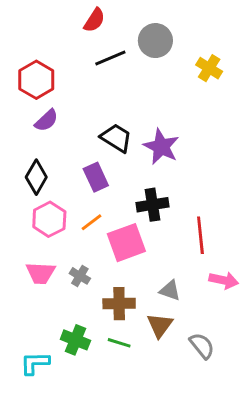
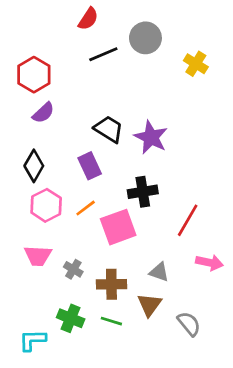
red line: (200, 235) -> (188, 220), turned 36
gray cross: (80, 276) -> (73, 269), moved

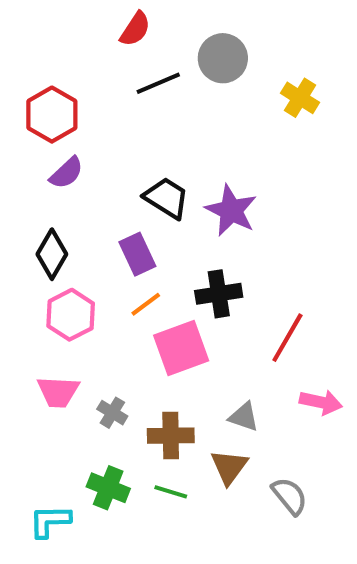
orange line: (86, 208) -> (146, 304), moved

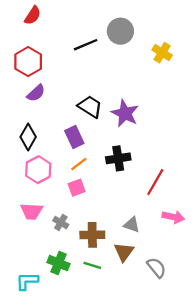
red semicircle: (135, 29) -> (33, 15), moved
pink square: (181, 348) -> (77, 188), moved, size x0.6

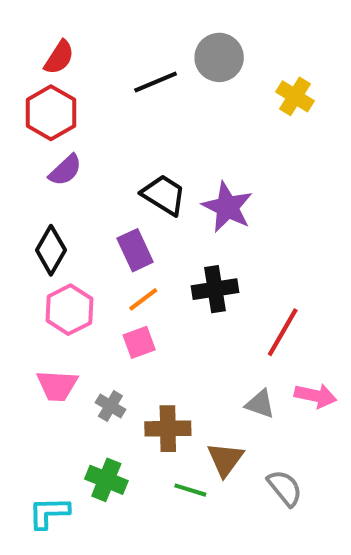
red semicircle: (33, 15) -> (59, 57), moved
gray triangle: (132, 225) -> (260, 404), moved
green line: (92, 265) -> (190, 490), moved

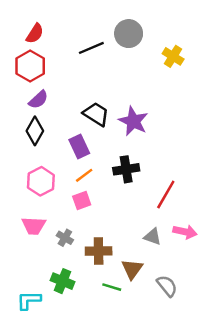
black diamond: (51, 250) -> (35, 131), moved

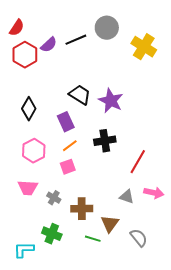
red semicircle: (35, 34) -> (17, 28), moved
yellow cross: (173, 56) -> (144, 47), size x1.4
purple semicircle: (38, 100) -> (49, 45), moved

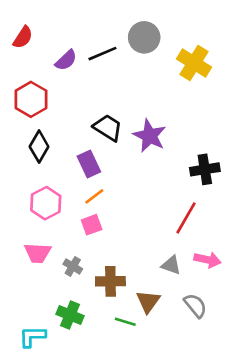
red hexagon: (25, 55) -> (31, 99), moved
black cross: (105, 141) -> (205, 169), moved
gray semicircle: (139, 238) -> (195, 306), moved

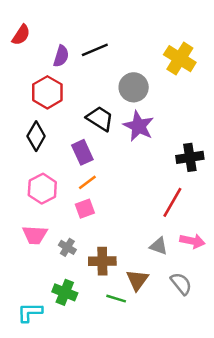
gray circle: (144, 37) -> (134, 87), moved
purple semicircle: (66, 60) -> (61, 56), turned -30
red hexagon: (31, 99) -> (47, 92), moved

